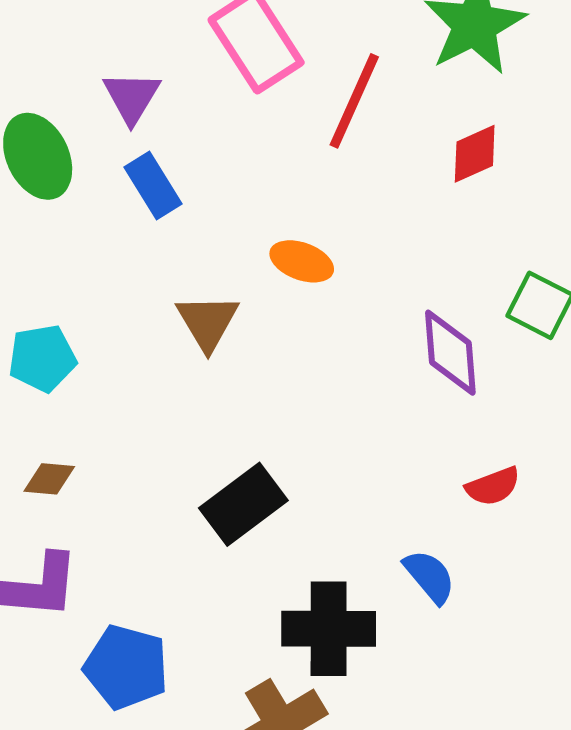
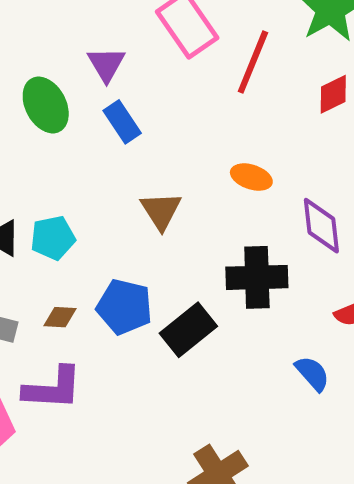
orange ellipse: (302, 261) -> (251, 177), moved
black cross: (329, 629) -> (257, 277), moved
blue pentagon: (126, 667) -> (124, 307), moved

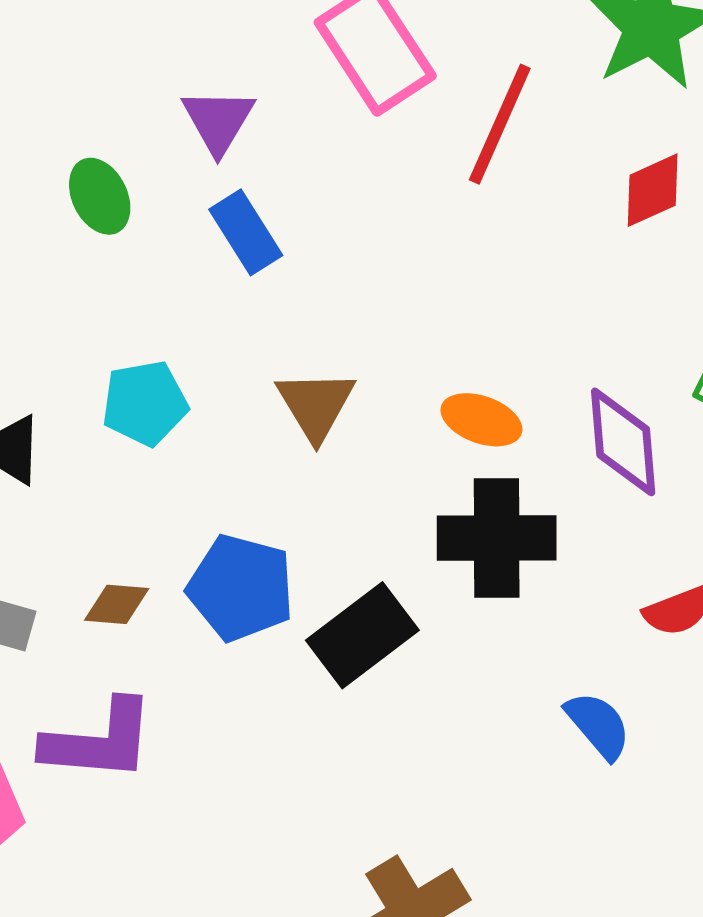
green ellipse: (46, 105) -> (100, 196), size x0.7
orange ellipse: (251, 177) -> (481, 420), moved
cyan pentagon: (53, 238) -> (145, 403), moved

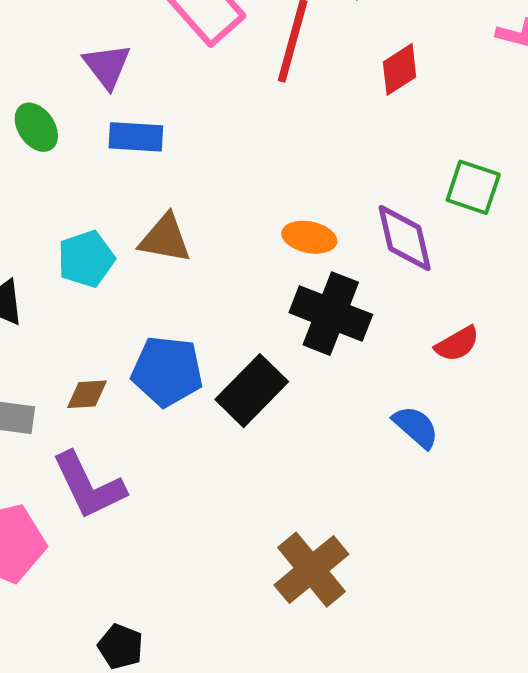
blue rectangle: (246, 232) -> (136, 137), turned -46
brown triangle: (316, 405) -> (165, 239), moved, turned -40
black cross: (497, 538) -> (331, 314), turned 30
purple L-shape: (99, 741) -> (89, 486), turned 68

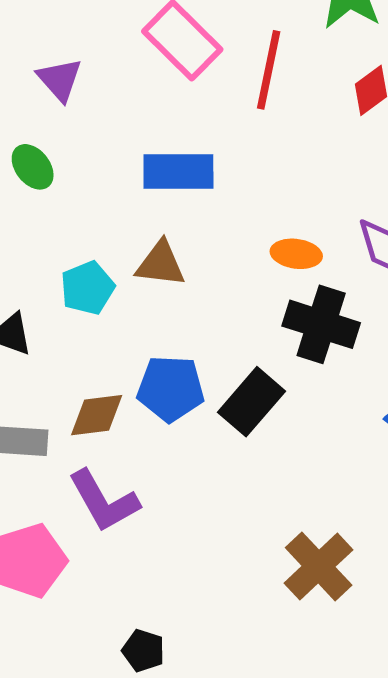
purple triangle: (107, 66) -> (60, 80), moved
blue rectangle: (136, 137) -> (178, 172), moved, size x1.4
brown diamond: (87, 394) -> (97, 415), size x1.4

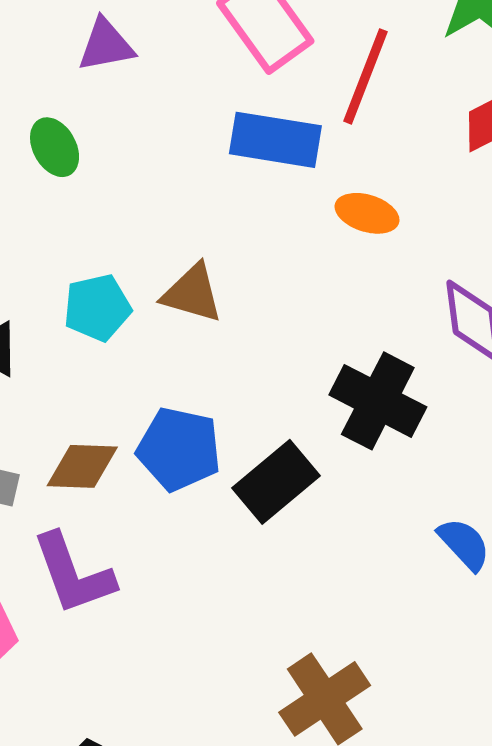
purple triangle: (60, 80) -> (106, 45), turned 51
blue rectangle: (178, 172) -> (275, 140), moved
orange ellipse: (296, 254) -> (367, 213), moved

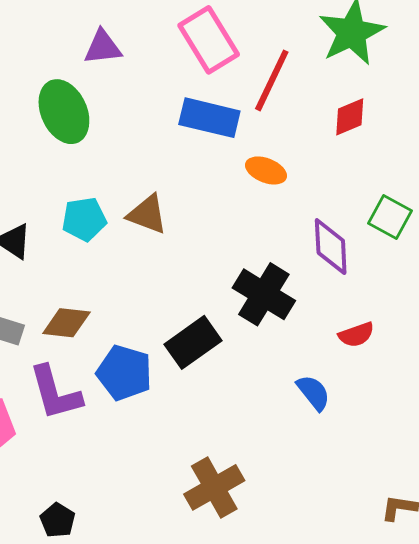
green ellipse: (55, 147) -> (64, 112), size x1.6
blue pentagon: (179, 449) -> (124, 373), moved

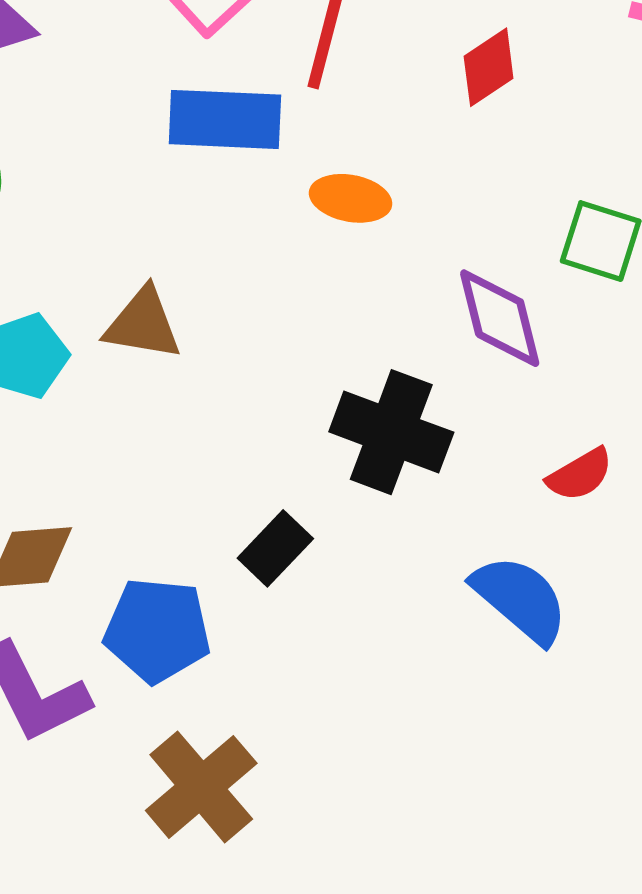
black rectangle: (193, 342) -> (275, 548), size x0.7
blue semicircle: (313, 393) -> (520, 599), size x1.4
brown cross: (214, 487) -> (201, 787), moved

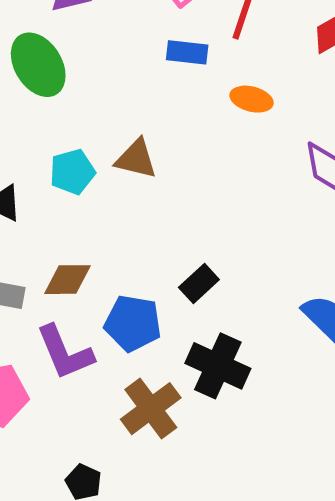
blue rectangle: (225, 119) -> (187, 52), size x0.7
black cross: (391, 432) -> (218, 366), moved

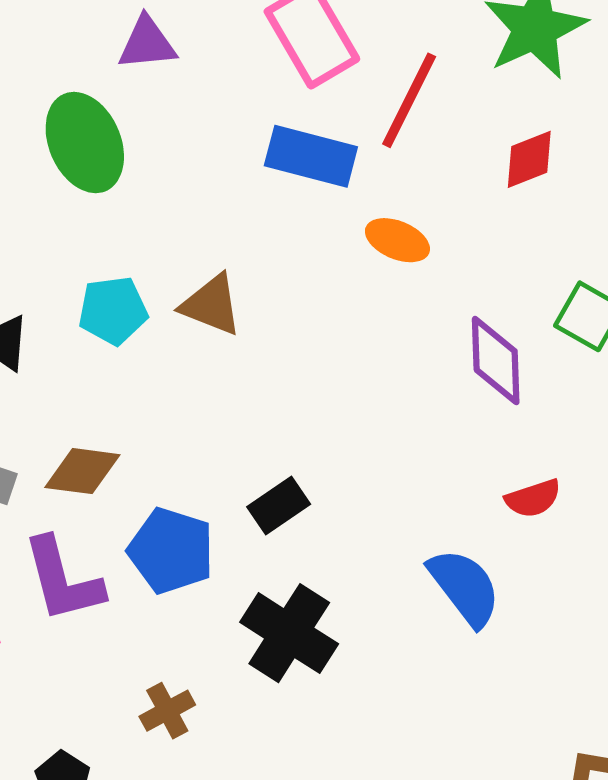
blue rectangle: (187, 52) -> (311, 156), size x1.4
brown cross: (151, 409) -> (167, 711), moved, size x0.6

